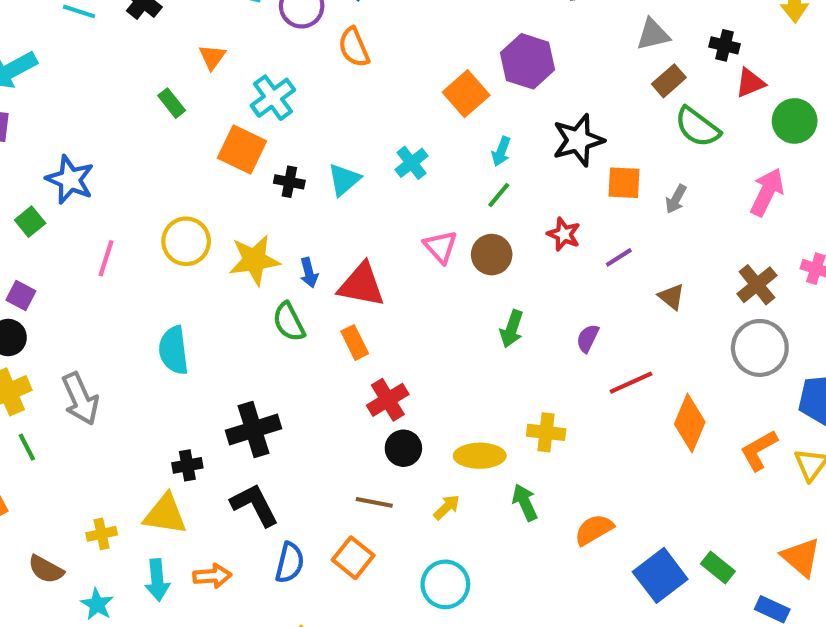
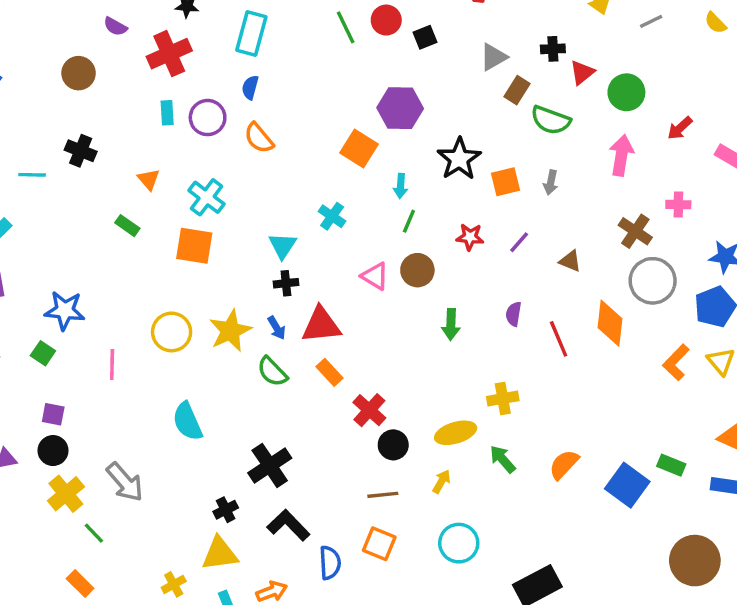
black cross: (289, 182) -> (286, 283), moved
red line: (631, 383) -> (559, 339), turned -72
orange diamond: (690, 423) -> (610, 323), moved

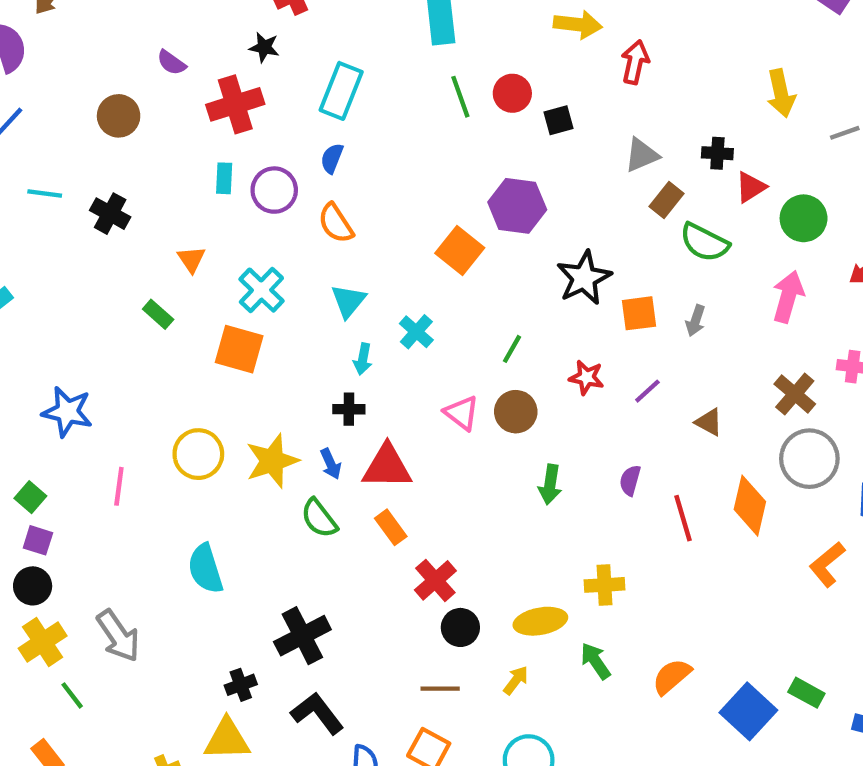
cyan line: (32, 175) -> (45, 194), moved
cyan arrow: (401, 186) -> (363, 359), moved
cyan triangle: (282, 246) -> (348, 301), moved
green square: (43, 353) -> (30, 497), moved

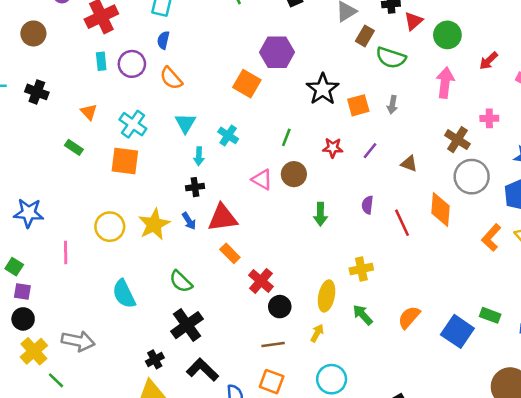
green semicircle: (319, 518) -> (181, 281), moved
yellow ellipse: (540, 621) -> (327, 296), turned -60
gray arrow: (118, 636) -> (78, 341), turned -36

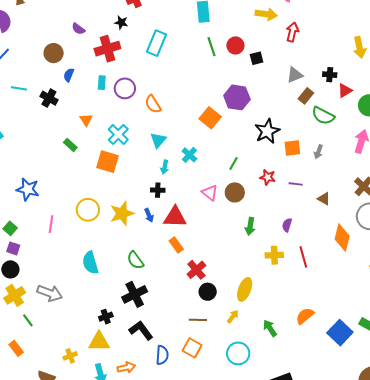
blue semicircle: (163, 40) -> (69, 75), moved
purple line: (370, 151) -> (296, 184), turned 48
red line: (402, 223) -> (303, 257), moved
yellow cross: (361, 269) -> (274, 255), moved
green arrow: (363, 315) -> (270, 328), moved

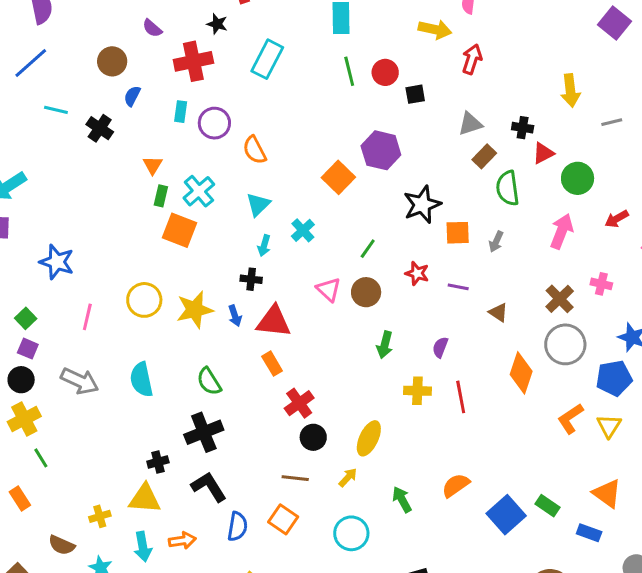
green semicircle: (323, 116) -> (508, 188), turned 50
green rectangle: (70, 145) -> (161, 196), moved, turned 56
gray arrow: (50, 293) -> (80, 381), moved

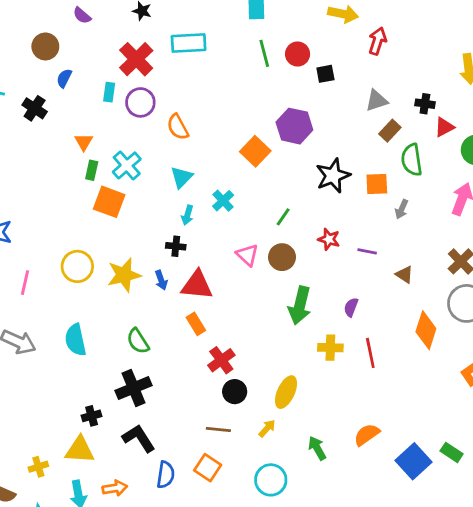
cyan rectangle: (267, 59) -> (189, 43), turned 60
red cross: (193, 61) -> (136, 59), moved, turned -32
orange square: (458, 233) -> (377, 184), moved
green arrow: (385, 345) -> (300, 305), size x1.5

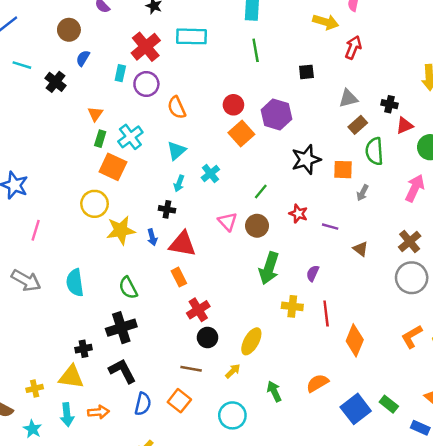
red circle: (298, 54) -> (233, 105), moved
yellow circle: (77, 266) -> (95, 204), moved
orange diamond: (426, 330) -> (355, 340), moved

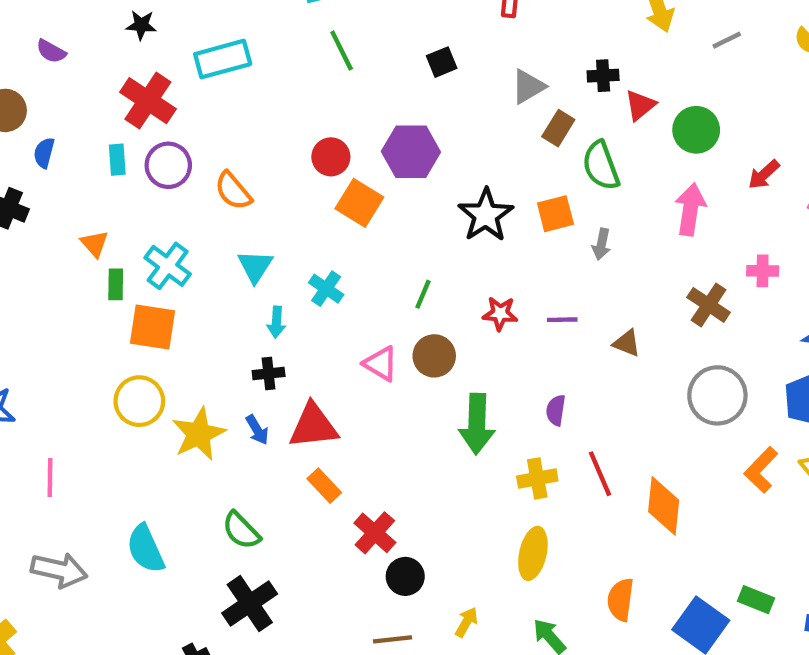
gray circle: (412, 278) -> (717, 395), moved
yellow ellipse: (251, 341) -> (533, 553), moved
orange semicircle: (317, 383) -> (621, 600), turned -35

